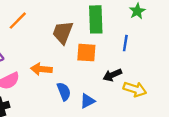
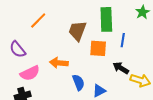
blue line: (125, 43) -> (123, 40), moved
black arrow: (112, 75) -> (121, 68), turned 56

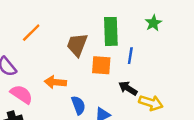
pink semicircle: (30, 73) -> (21, 94), turned -120

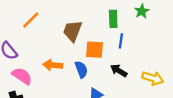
green rectangle: (111, 31) -> (113, 19), moved, size x0.7
yellow arrow: (151, 103) -> (153, 78), moved
blue semicircle: (78, 105) -> (81, 69), moved

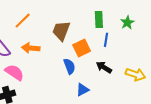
green star: (142, 11) -> (127, 23), moved
orange square: (94, 50) -> (82, 48), turned -30
orange arrow: (53, 65) -> (31, 48), moved

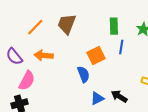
brown trapezoid: (61, 31) -> (67, 24), moved
black arrow: (104, 67) -> (119, 96), moved
pink semicircle: (14, 72) -> (27, 81), turned 84

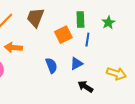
orange square: (96, 55) -> (63, 35), moved
blue triangle: (97, 98) -> (76, 64), moved

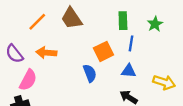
brown trapezoid: (35, 18) -> (72, 18), turned -55
orange square: (63, 35) -> (104, 51), moved
blue triangle: (76, 64) -> (129, 71), moved, turned 32

